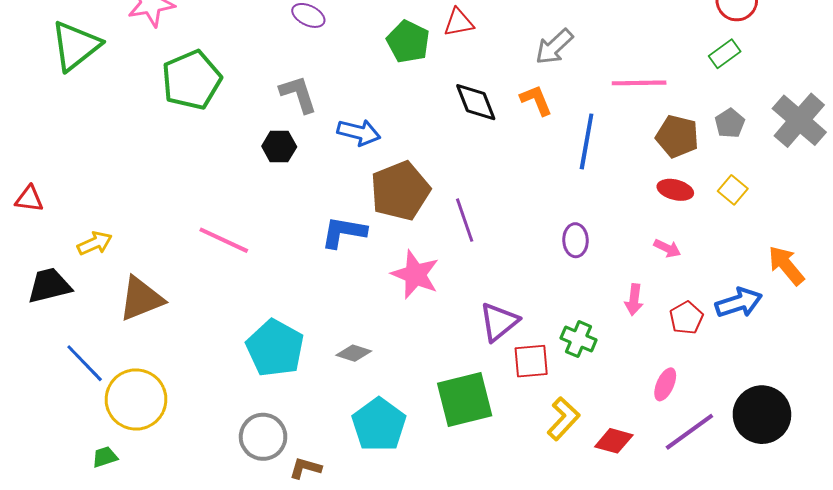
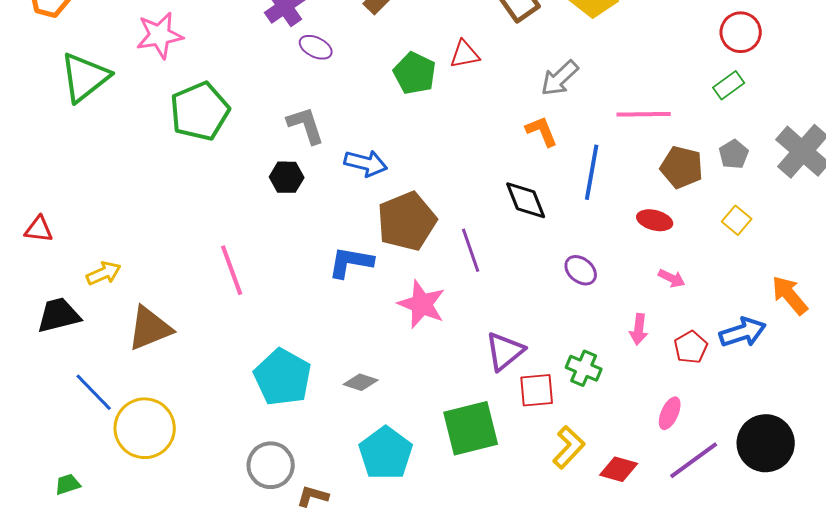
black diamond: (476, 102) -> (526, 200), moved
red ellipse: (675, 190) -> (655, 220), moved
pink line: (224, 240) -> (232, 270), turned 45
purple ellipse: (576, 240) -> (581, 270), turned -48
green trapezoid: (105, 457) -> (68, 484), moved

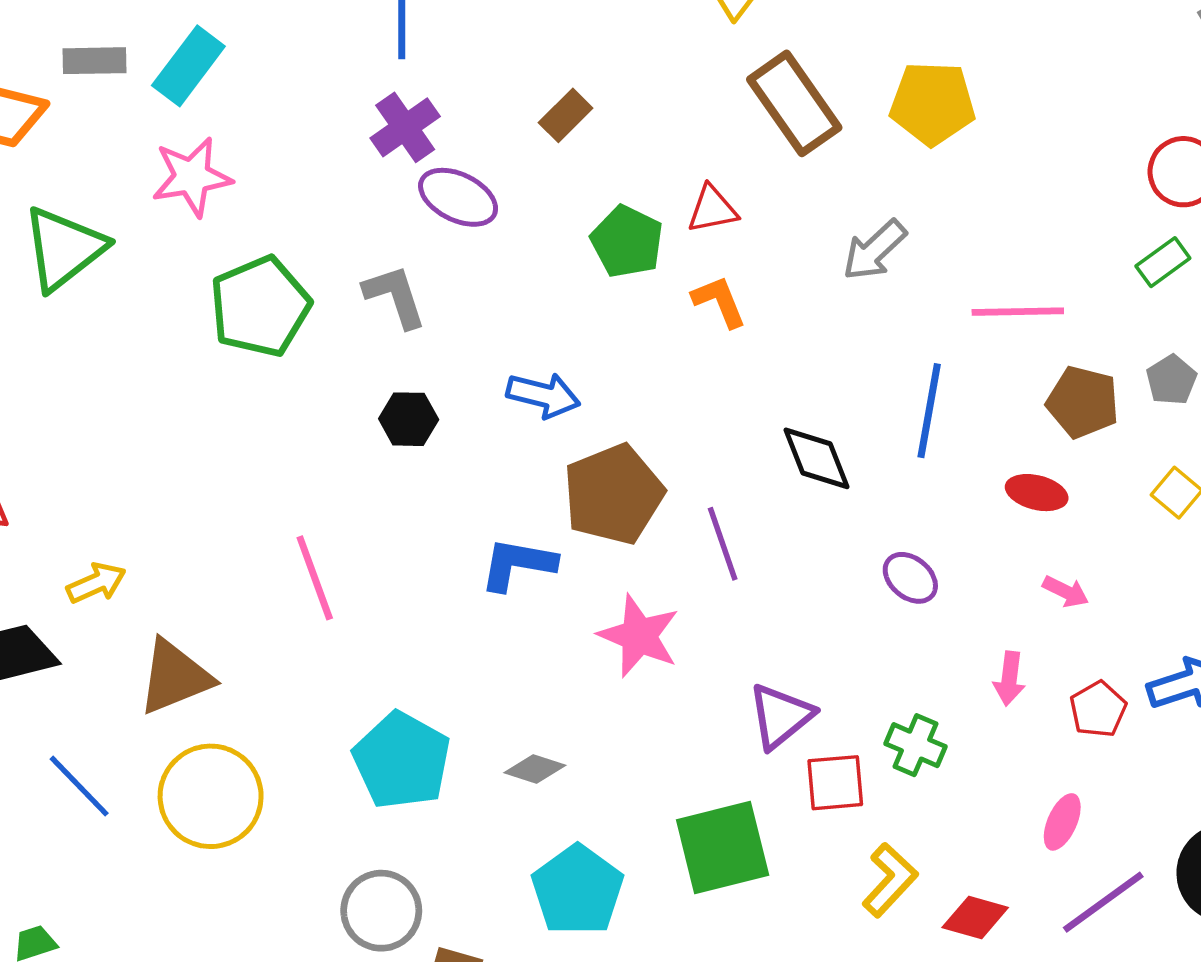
purple ellipse: (316, 47) -> (458, 197), size x1.4
gray L-shape: (306, 125) -> (395, 296), moved
orange L-shape: (542, 131) -> (719, 301), moved
yellow circle: (145, 428) -> (211, 796), moved

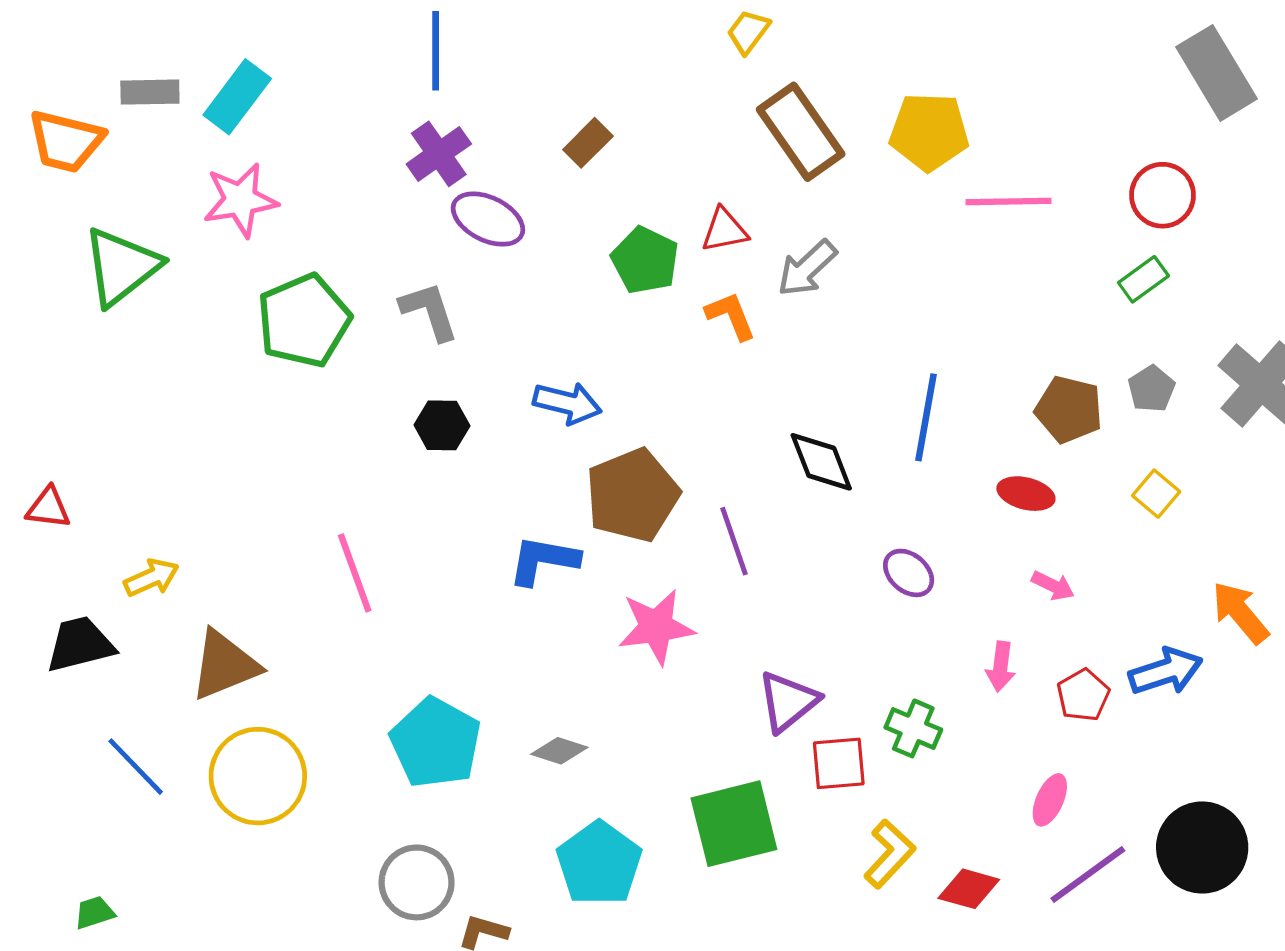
gray arrow: (874, 250) -> (807, 268), moved
pink line: (1018, 312) -> (1009, 202), moved
pink star: (639, 636) -> (656, 627), turned -30

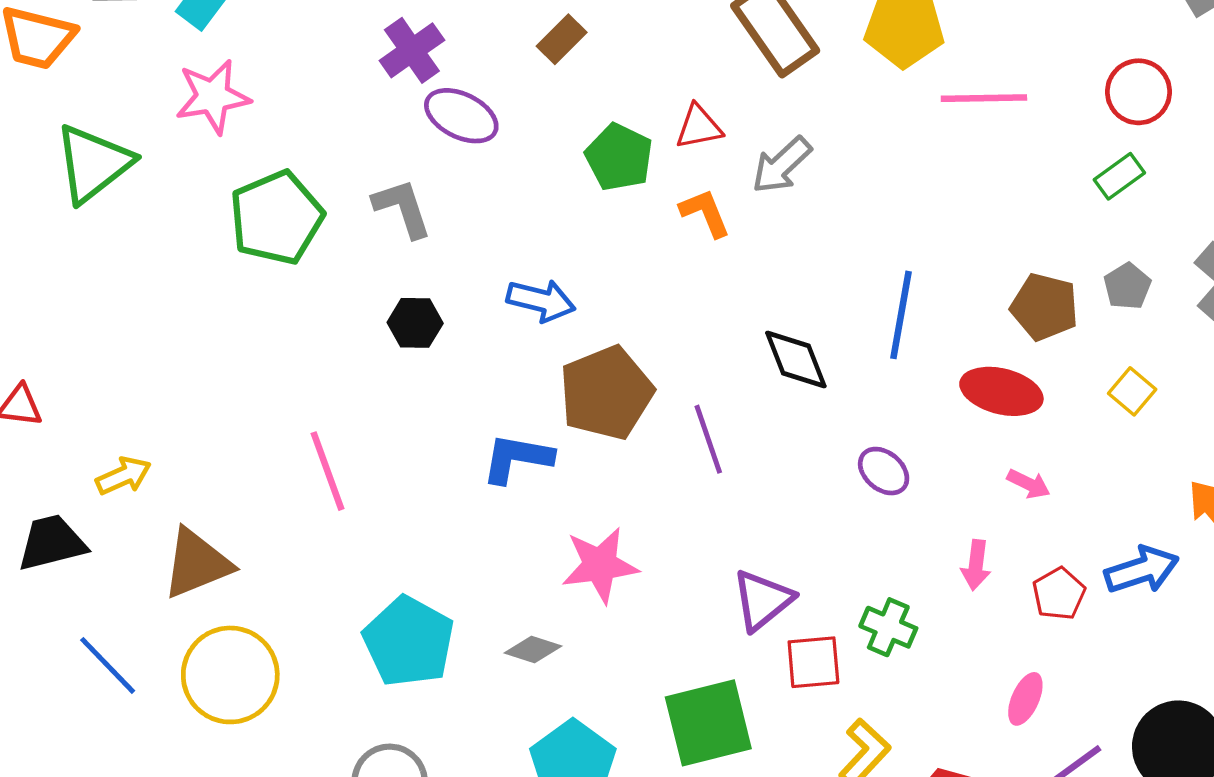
red ellipse: (1026, 494) -> (1001, 391), size x1.4
pink star: (656, 627) -> (600, 565), moved

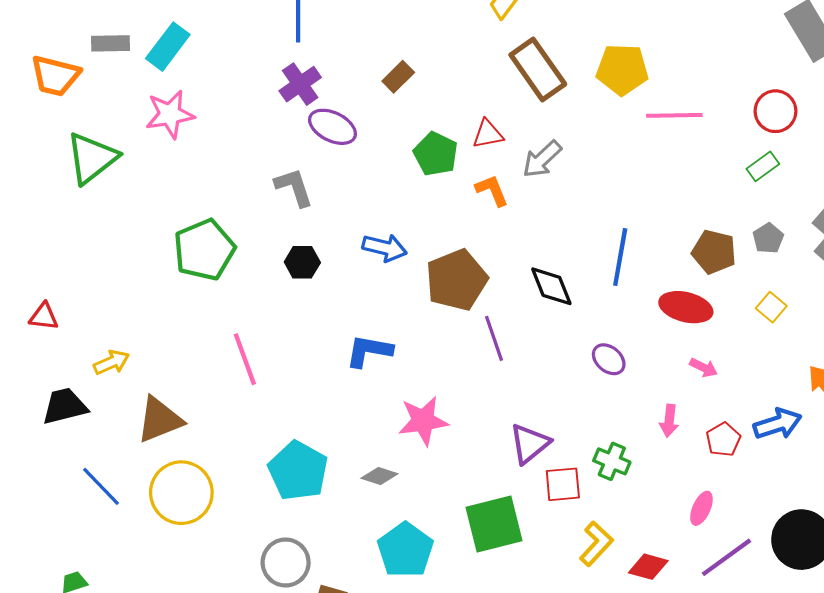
green pentagon: (276, 218) -> (204, 250), moved
brown pentagon: (606, 393) -> (457, 280), moved

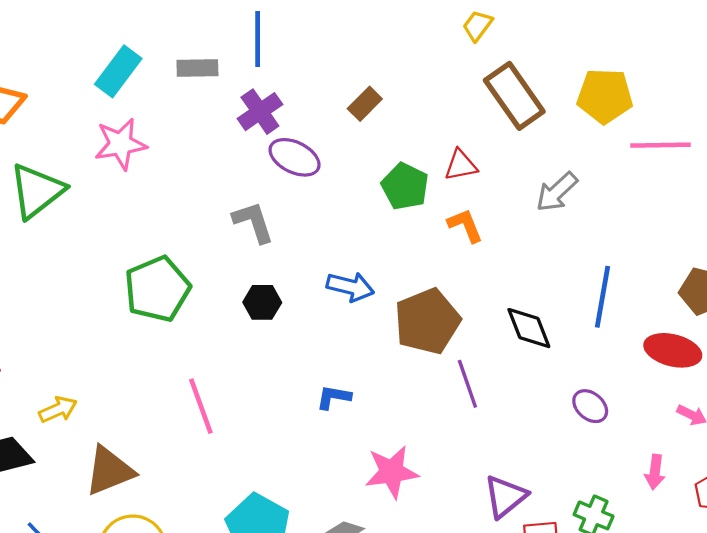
gray rectangle: (110, 43) -> (197, 68), moved
gray arrow: (542, 159) -> (557, 192), moved
blue L-shape: (369, 351) -> (334, 397), size x0.7

